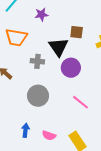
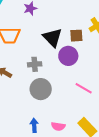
brown square: (77, 32) -> (76, 36), moved
gray cross: (37, 61) -> (35, 64), moved

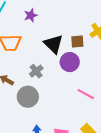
gray cross: (35, 64) -> (36, 71), turned -32
gray circle: (41, 89) -> (28, 97), moved

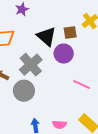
gray cross: (36, 71) -> (31, 65), size x1.6

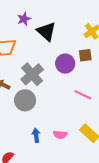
brown square: (70, 33) -> (85, 55), moved
black triangle: (46, 37) -> (46, 31), moved

